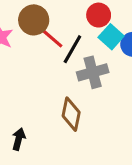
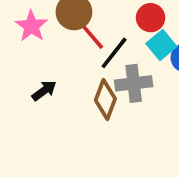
brown diamond: (71, 114) -> (105, 100), moved
black arrow: (19, 139) -> (44, 91), moved, turned 30

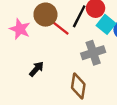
black line: (114, 53) -> (79, 16), moved
brown diamond: (105, 100) -> (78, 86), moved

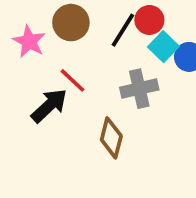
red line: (61, 28) -> (72, 80), moved
black arrow: (36, 69) -> (49, 106), size x1.5

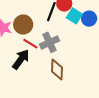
brown circle: (71, 23) -> (23, 25), moved
gray cross: (139, 89) -> (49, 42), moved

